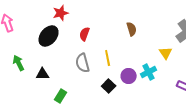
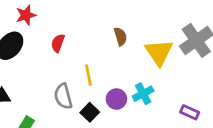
yellow triangle: (166, 53) -> (159, 52), moved, size x1.6
gray semicircle: (83, 63) -> (63, 96), moved

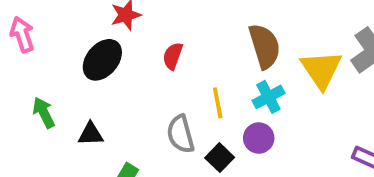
brown semicircle: (120, 36) -> (265, 46), size x1.6
cyan cross: (143, 94) -> (268, 97), moved

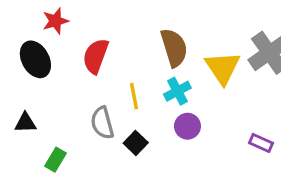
red semicircle: (173, 56) -> (96, 56), size x1.5
black ellipse: (102, 60) -> (35, 59), turned -69
purple circle: (259, 138) -> (187, 126), moved

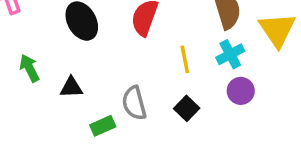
gray semicircle: (102, 123) -> (134, 103), moved
green rectangle: (55, 160) -> (103, 126), turned 35

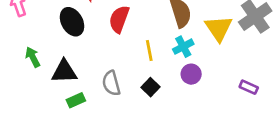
black triangle: (71, 87) -> (64, 71), size x1.5
green rectangle: (103, 126) -> (76, 100), moved

